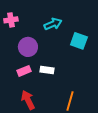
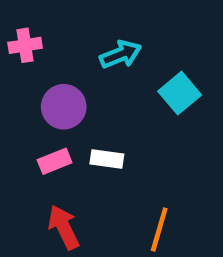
cyan square: (79, 41) -> (180, 93), turned 30

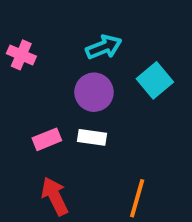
pink cross: (25, 45) -> (21, 55), moved, turned 32
purple circle: (64, 107) -> (94, 92), moved

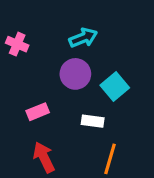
cyan square: (155, 80) -> (115, 87), moved
white rectangle: (92, 137) -> (93, 121), moved

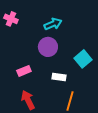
pink cross: (17, 44) -> (11, 19), moved
cyan square: (115, 87) -> (83, 59), moved

